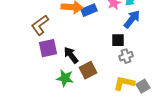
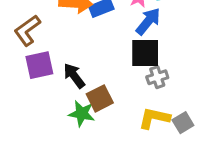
blue arrow: (132, 19) -> (148, 21), moved
black square: (118, 40) -> (145, 53), size x1.5
green star: (65, 78) -> (82, 114), moved

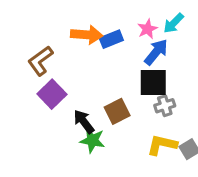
purple square: (39, 65) -> (52, 94), turned -32
black arrow: (74, 76) -> (84, 122), moved
brown square: (100, 98) -> (117, 111), moved

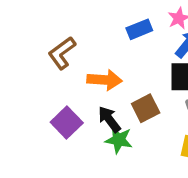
orange arrow: (87, 35) -> (105, 80), moved
purple square: (52, 94) -> (67, 122), moved

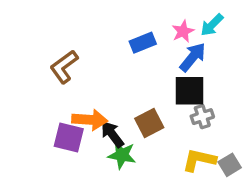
orange arrow: (105, 80) -> (90, 120), moved
purple square: (67, 122) -> (69, 137), turned -32

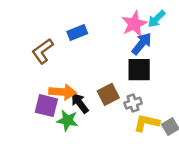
pink star: (183, 31) -> (134, 24), size x1.5
blue rectangle: (143, 43) -> (77, 33), moved
gray cross: (202, 117) -> (133, 103), moved
green star: (122, 155) -> (67, 120), moved

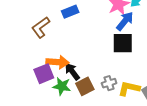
brown square: (108, 94) -> (85, 86), moved
gray cross: (133, 103) -> (109, 83), moved
purple square: (46, 106) -> (44, 74), turned -36

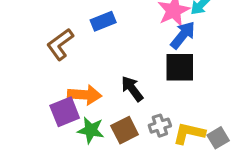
black arrow: (72, 72) -> (132, 89), moved

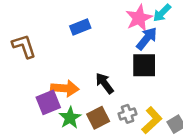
brown L-shape: (60, 44) -> (24, 46), moved, turned 108
green star: (91, 130) -> (70, 118), turned 30
yellow L-shape: (189, 133) -> (152, 120), turned 124

